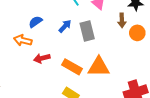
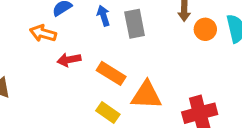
blue arrow: (65, 26) -> (103, 16), turned -64
orange triangle: (99, 67) -> (146, 95), moved

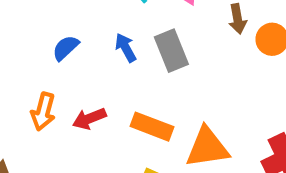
orange arrow: (43, 33) -> (43, 112), moved, turned -80

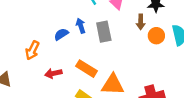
blue semicircle: (66, 48) -> (61, 34), moved
red arrow: (89, 119) -> (53, 73), moved

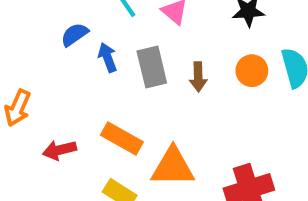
brown arrow: (141, 22) -> (198, 77), moved
blue semicircle: (61, 34) -> (75, 35), moved

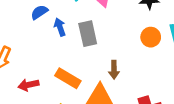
brown arrow: (198, 77) -> (114, 70), moved

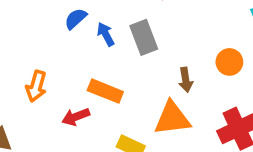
orange circle: (151, 37) -> (229, 62), moved
orange rectangle: (68, 78) -> (105, 91), moved

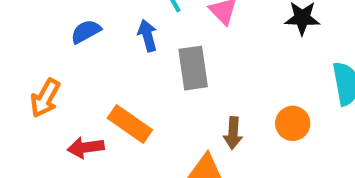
blue semicircle: (76, 19) -> (86, 32), moved
blue arrow: (106, 34) -> (147, 36), moved

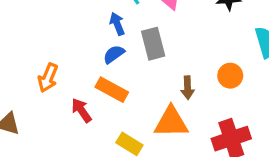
blue semicircle: (86, 32) -> (114, 54), moved
red arrow: (86, 147) -> (81, 110), turned 70

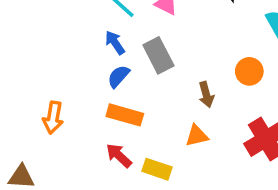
red arrow: (81, 110) -> (119, 156), moved
orange triangle: (171, 122) -> (197, 136), size x0.6

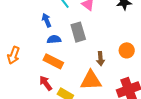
blue arrow: (115, 43) -> (46, 20), moved
blue semicircle: (119, 76) -> (54, 39), turned 32
orange triangle: (197, 136) -> (91, 80), size x1.6

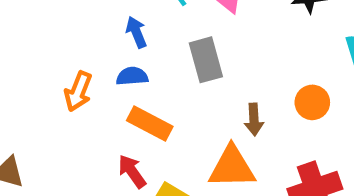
blue semicircle: (54, 39) -> (132, 76), moved
orange arrow: (14, 55) -> (78, 91), moved

